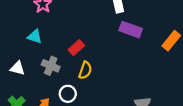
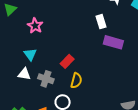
cyan triangle: (35, 37) -> (30, 54), turned 40
white triangle: (18, 68) -> (24, 74), moved

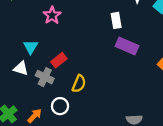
pink star: (35, 26) -> (52, 15), moved
red rectangle: (67, 61) -> (59, 60), moved

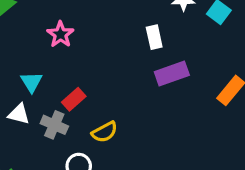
purple rectangle: (127, 46) -> (172, 73), turned -40
yellow semicircle: (79, 84) -> (105, 132), turned 42

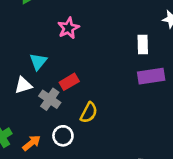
white triangle: (19, 114) -> (23, 85), turned -42
yellow semicircle: (105, 132) -> (89, 113), turned -45

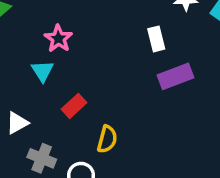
cyan triangle: (38, 62) -> (43, 71), moved
gray cross: (50, 99) -> (42, 158), moved

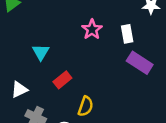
pink star: (58, 39) -> (92, 29), moved
purple rectangle: (176, 76) -> (140, 63), turned 50

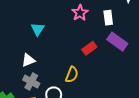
red rectangle: (62, 80) -> (89, 48), moved
white triangle: (19, 90) -> (28, 60), moved

